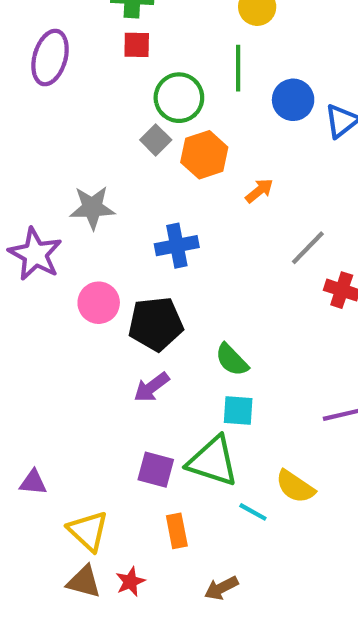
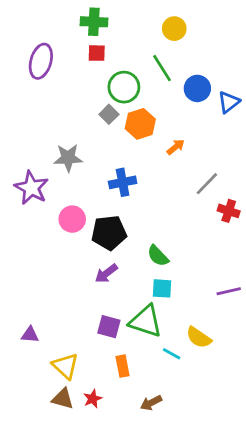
green line: (238, 68) -> (162, 68), turned -32

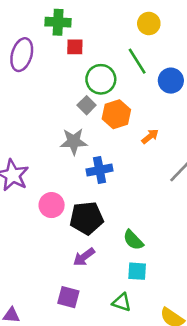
green cross: (94, 22) -> (58, 22), moved
gray star: (68, 158) -> (74, 142), moved
green triangle: (146, 321) -> (122, 302), size x0.6
purple square: (109, 327) -> (68, 297), moved

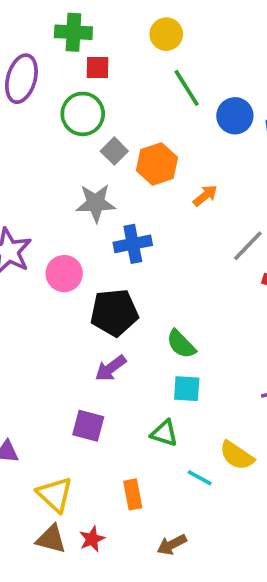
yellow circle: (149, 24) -> (166, 34), moved
green circle: (101, 79) -> (83, 114), moved
pink circle: (52, 205) -> (64, 274), moved

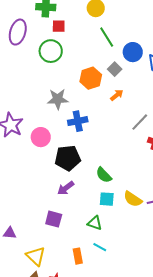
gray square: (114, 151) -> (115, 69), moved
yellow semicircle: (237, 455) -> (133, 199), moved
cyan line: (200, 478) -> (100, 247), moved

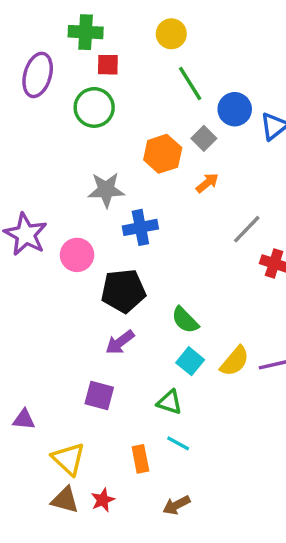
cyan square: (107, 199) -> (190, 361), turned 35
yellow semicircle: (133, 199) -> (235, 361), turned -84

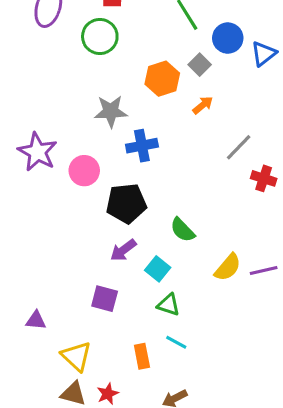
cyan square: (190, 361) -> (158, 269), moved

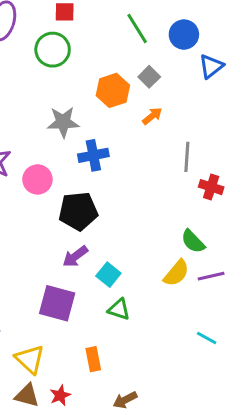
blue circle: (228, 38) -> (184, 35), moved
gray line: (239, 147) -> (187, 157), turned -40
green semicircle: (183, 230) -> (193, 241), moved
purple square: (105, 299) -> (57, 303), size x1.4
cyan line: (176, 342) -> (207, 338), moved

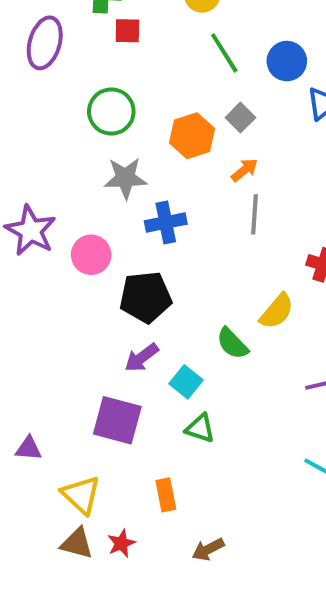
green circle: (53, 50) -> (111, 111), moved
gray line: (187, 157) -> (255, 214), moved
green semicircle: (193, 241) -> (232, 344), moved
yellow semicircle: (176, 273) -> (277, 311), moved

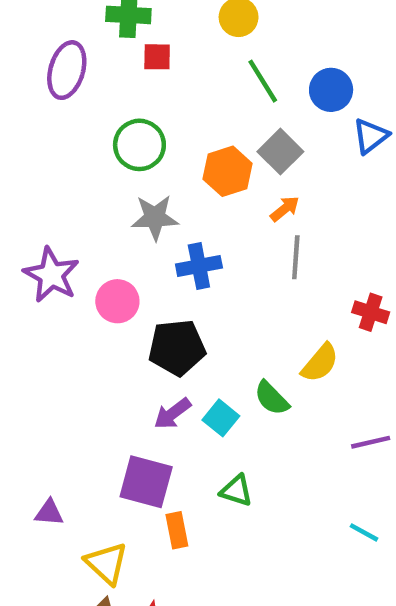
gray square: (240, 118) -> (280, 152), size x1.4
cyan square: (186, 382) -> (221, 418), moved
orange rectangle: (166, 495) -> (177, 530), moved

